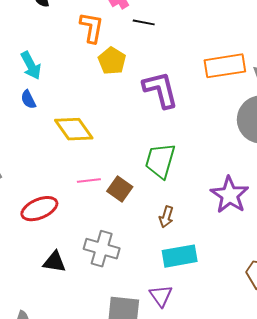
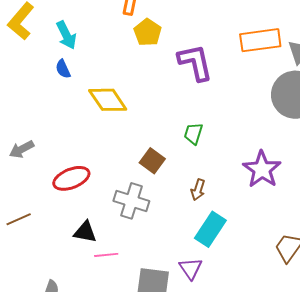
green trapezoid: (160, 161) -> (193, 133), size x0.6
pink line: (89, 180) -> (106, 255), moved
gray cross: (102, 249) -> (131, 201), moved
cyan rectangle: (180, 256) -> (210, 229), turned -48

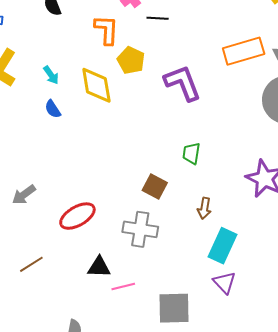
cyan arrow: (66, 35) -> (51, 75), size x0.7
yellow diamond: (108, 100) -> (96, 85), moved, turned 33
purple triangle: (191, 268) -> (224, 283), moved

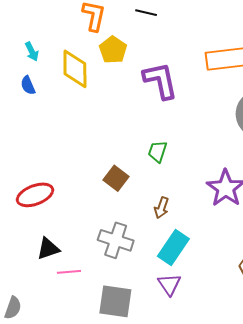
gray cross: (140, 229) -> (116, 240), moved
black triangle: (99, 267) -> (48, 249), turned -30

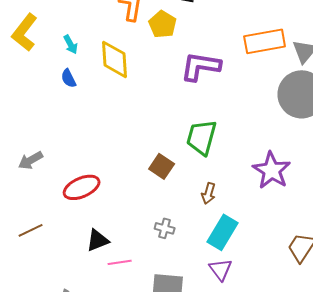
yellow pentagon: (113, 50) -> (163, 24), moved
purple L-shape: (160, 81) -> (201, 66), turned -66
green trapezoid: (158, 151) -> (202, 137), size x1.6
gray cross: (116, 240) -> (165, 228), size x0.6

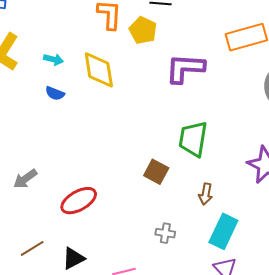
cyan arrow: (71, 44) -> (54, 59), turned -42
blue semicircle: (69, 78) -> (55, 93), turned -36
black triangle: (98, 240) -> (73, 258), moved

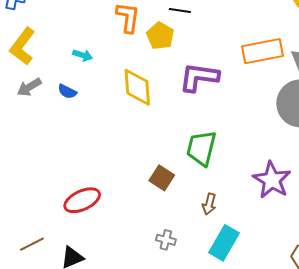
cyan arrow: (54, 59) -> (83, 55), moved
yellow diamond: (99, 70) -> (137, 87), moved
gray arrow: (25, 179) -> (29, 87), moved

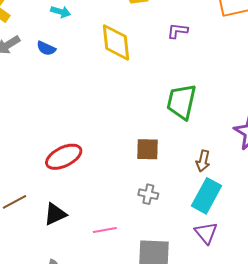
purple L-shape: (199, 77) -> (178, 31), size x0.5
brown square: (162, 178) -> (147, 149), moved, turned -30
brown arrow: (209, 204) -> (203, 161), moved

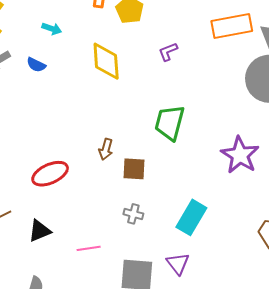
purple L-shape: (178, 31) -> (168, 52), turned -30
brown arrow: (203, 161) -> (106, 149), moved
purple triangle: (206, 233) -> (178, 264), moved

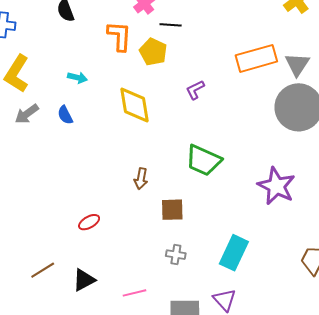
blue semicircle: (36, 65) -> (65, 115), turned 42
green trapezoid: (170, 123) -> (203, 160), turned -75
brown arrow: (106, 149) -> (141, 179), moved
red ellipse: (50, 174) -> (89, 222), size x0.6

